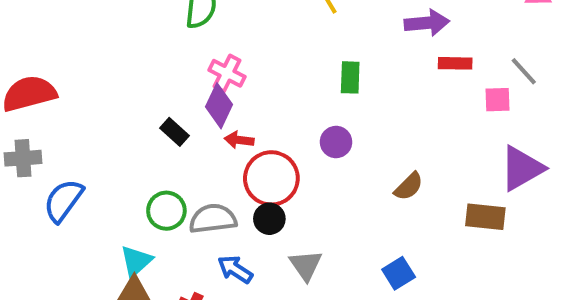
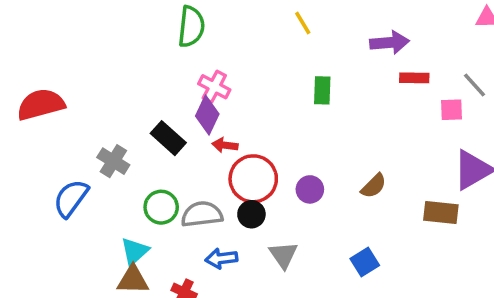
black rectangle: (174, 132) -> (168, 138), size x1.4
purple circle: (336, 142) -> (310, 189), moved
gray cross: (23, 158) -> (113, 161), moved, turned 36
blue arrow: (235, 269) -> (221, 258), turned -40

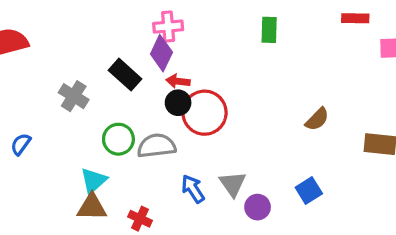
pink cross: (214, 87) -> (168, 27), turned -32
purple circle: (310, 189) -> (258, 207), moved
blue semicircle: (71, 198) -> (21, 144), moved, size x0.6
black circle: (251, 214) -> (178, 103), moved
blue arrow: (221, 258) -> (193, 189), moved, turned 64

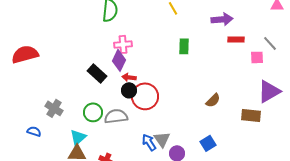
gray cross: (74, 96) -> (54, 108), moved
blue semicircle: (21, 144) -> (34, 131), moved, turned 72
blue arrow: (193, 189) -> (149, 142), moved

